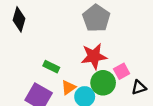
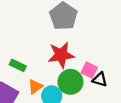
pink square: (122, 71) -> (89, 70), turned -35
black triangle: (139, 87) -> (100, 79), moved, turned 35

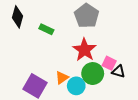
red star: (61, 55) -> (84, 50), turned -30
green rectangle: (18, 65) -> (46, 29), moved

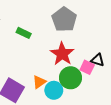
black triangle: (118, 71) -> (98, 60), moved

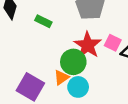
pink square: (87, 67) -> (113, 43), moved
green circle: (70, 78) -> (73, 62), moved

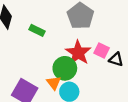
orange triangle: (61, 77) -> (54, 83), turned -32

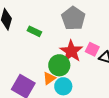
orange triangle: (54, 83) -> (49, 78), turned 32

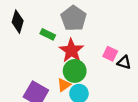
gray pentagon: (73, 18) -> (74, 18), moved
red star: (71, 51) -> (71, 51), moved

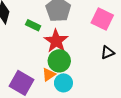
pink square: (110, 54) -> (102, 19), moved, size x1.5
black triangle: (124, 62) -> (108, 52), turned -40

